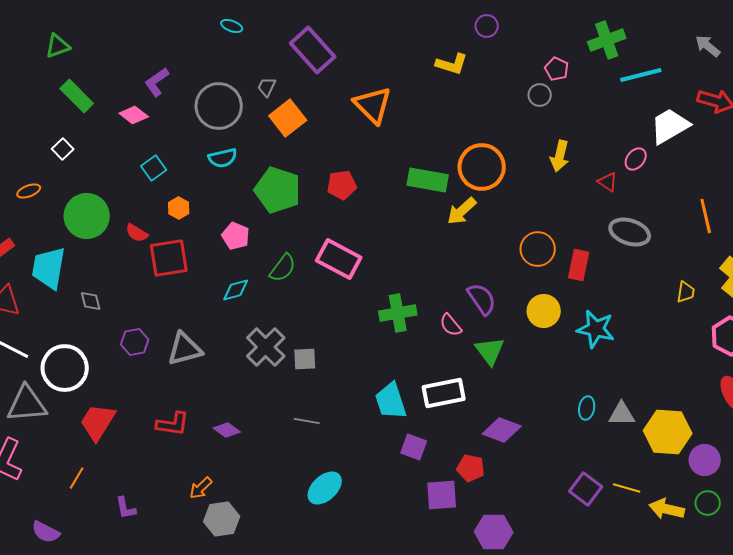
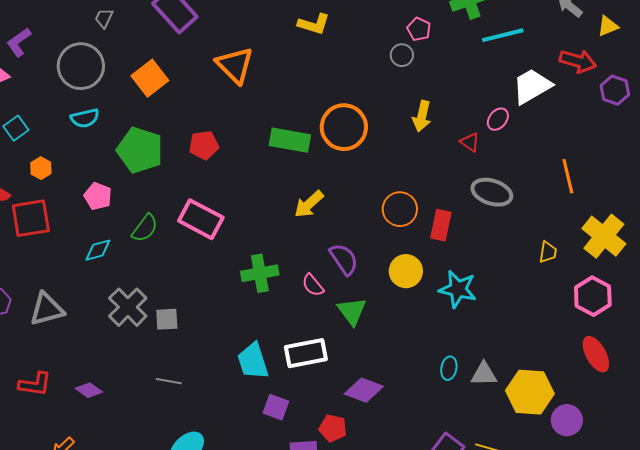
gray trapezoid: (267, 87) -> (104, 18), moved
yellow arrow: (462, 211) -> (309, 204), moved

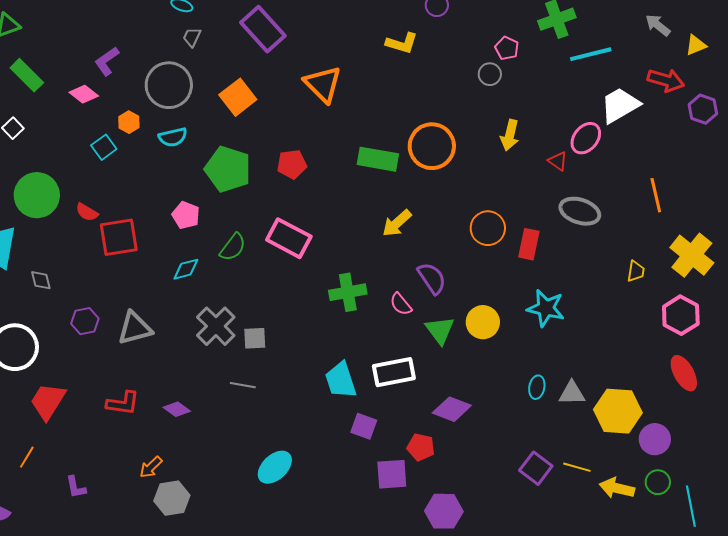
pink ellipse: (498, 119) -> (586, 138), size x1.4
orange hexagon: (41, 168) -> (129, 122), moved
yellow circle: (406, 271) -> (483, 322), moved
gray line: (169, 381) -> (243, 385), moved

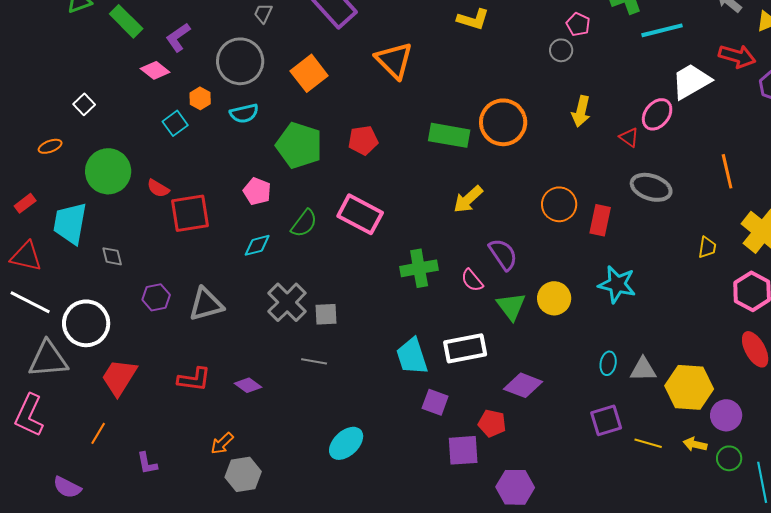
green rectangle: (27, 75) -> (126, 21), moved
purple square: (536, 468) -> (606, 420), moved, turned 36
yellow arrow: (617, 488) -> (695, 444), moved, size x0.7

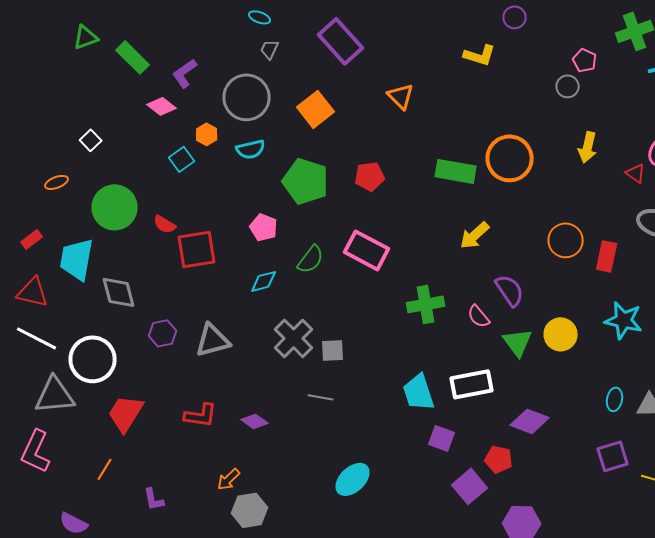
orange triangle: (394, 60) -> (401, 96), size x0.7
gray diamond: (112, 256) -> (119, 292), size x1.6
purple square: (463, 450) -> (470, 486), turned -36

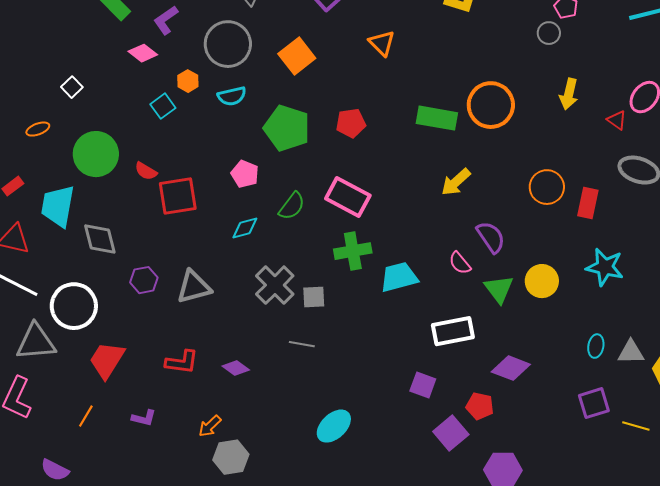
green cross: (426, 304) -> (353, 251), moved
cyan trapezoid: (419, 392) -> (399, 277), moved, turned 93
purple L-shape: (154, 499) -> (144, 418), moved, turned -65

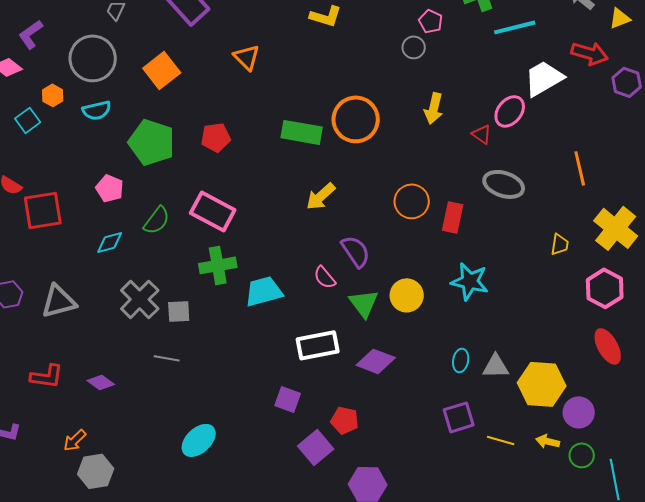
purple diamond: (511, 368) -> (376, 361), moved

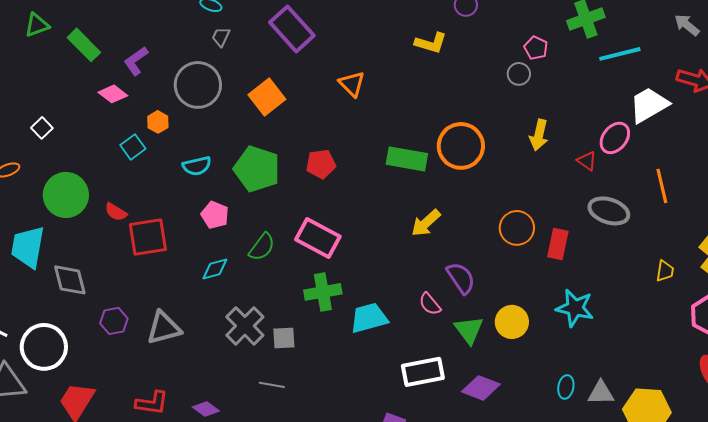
cyan semicircle: (97, 110) -> (197, 166), moved
orange line: (580, 168) -> (662, 186), moved

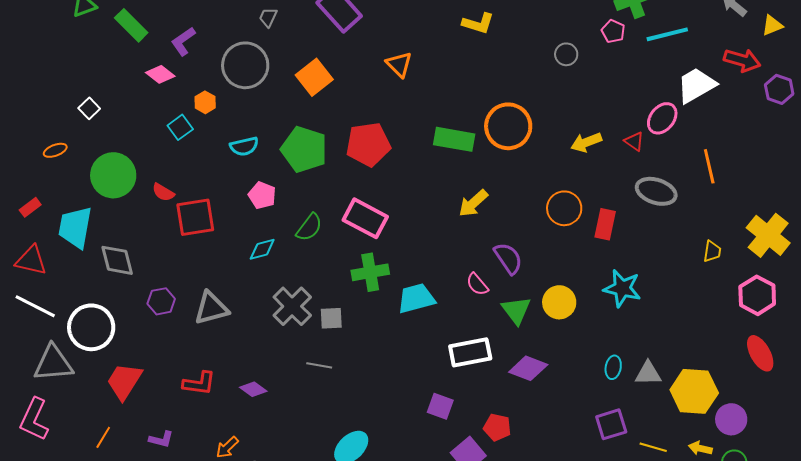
pink pentagon: (536, 48) -> (613, 31), moved
yellow arrow: (539, 135) -> (586, 142), moved, turned 56
red pentagon: (321, 164) -> (368, 144), size x1.5

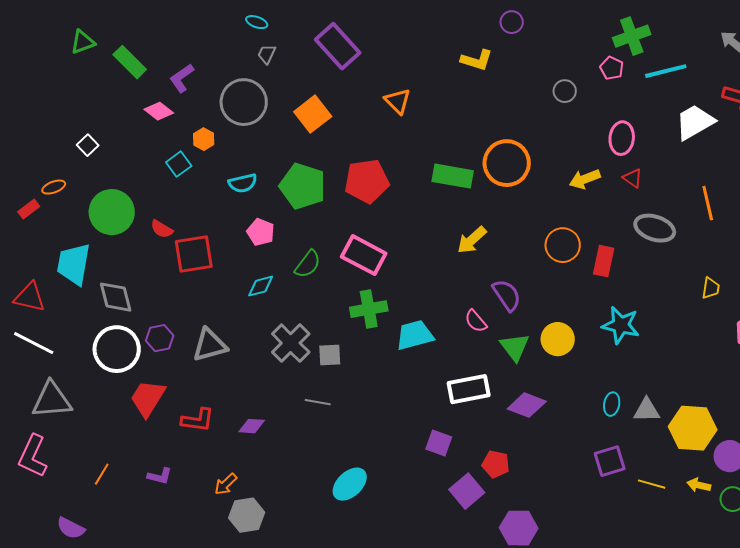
pink ellipse: (662, 118) -> (622, 138), moved, turned -32
red rectangle: (30, 207) -> (29, 209), moved
white circle: (91, 327) -> (117, 349), moved
red trapezoid: (124, 381) -> (148, 398), moved
purple diamond: (253, 389) -> (252, 426), turned -32

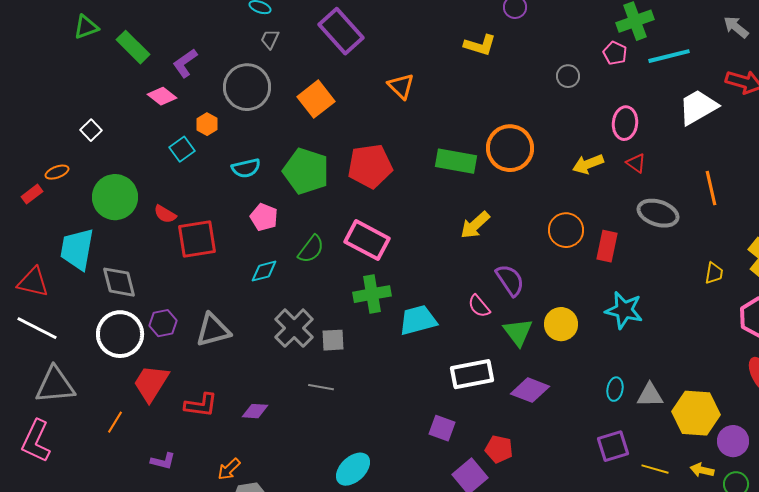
orange line: (102, 474) -> (115, 422), moved

